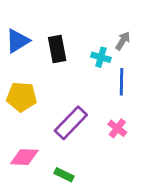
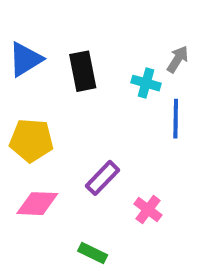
purple rectangle: (71, 123) -> (103, 178), size x0.7
pink cross: (117, 128) -> (148, 210), moved
pink diamond: (24, 157) -> (37, 204), moved

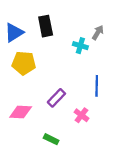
black rectangle: (83, 71) -> (46, 26), moved
blue line: (176, 119) -> (97, 86), moved
yellow pentagon: (31, 140) -> (24, 63), moved

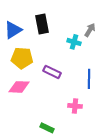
purple rectangle: (56, 98) -> (52, 72), moved, turned 72
pink diamond: (21, 112) -> (19, 87), moved
pink cross: (81, 115) -> (75, 106), turned -32

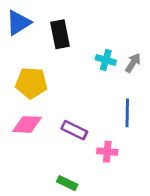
blue triangle: (13, 30) -> (18, 23), moved
gray arrow: (90, 30) -> (133, 63), moved
purple rectangle: (52, 72) -> (74, 130), moved

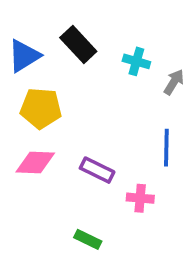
blue triangle: (18, 23) -> (24, 56), moved
black rectangle: (60, 34) -> (78, 45), turned -32
cyan cross: (106, 60) -> (136, 61), moved

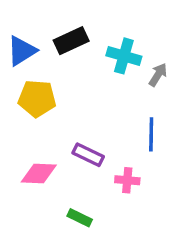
black rectangle: (78, 45) -> (71, 41), turned -72
cyan cross: (136, 61) -> (124, 56), size x1.4
pink diamond: (35, 163) -> (39, 173), moved

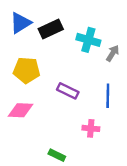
blue triangle: (22, 51) -> (20, 23), moved
purple rectangle: (88, 155) -> (68, 91), moved
pink diamond: (39, 173) -> (20, 110), moved

